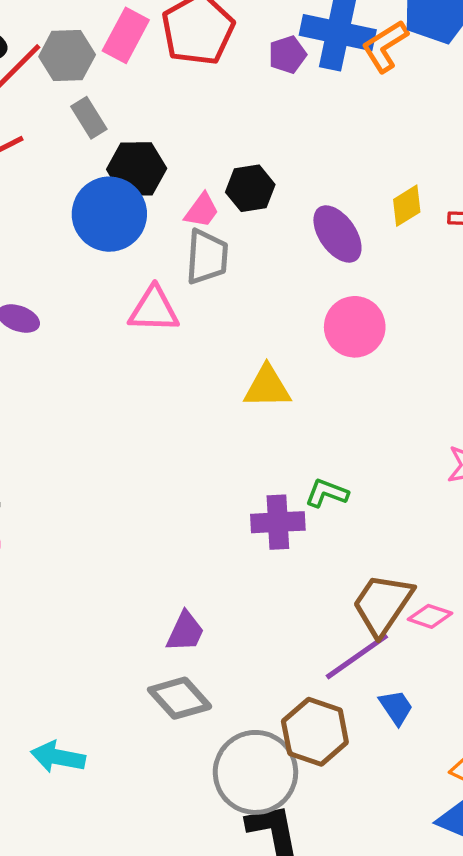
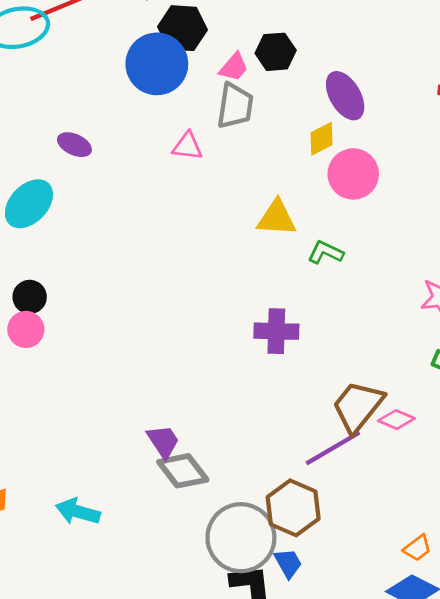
yellow diamond: (407, 206) -> (321, 139), moved
pink triangle: (154, 310) -> (187, 146), size x0.7
green L-shape: (327, 493) -> (326, 252), moved
purple trapezoid: (185, 632) -> (163, 441), moved, turned -63
blue trapezoid: (396, 707) -> (288, 563), moved

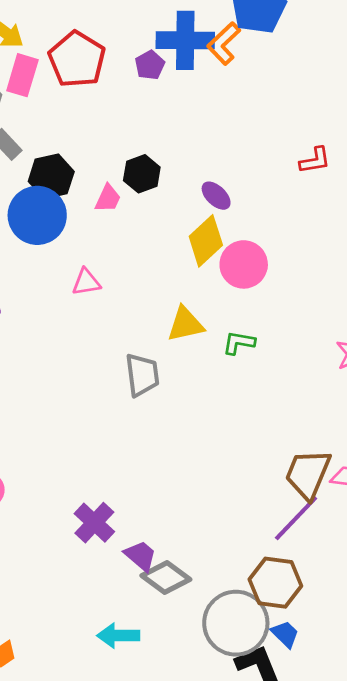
purple ellipse: (345, 96) -> (216, 196), size x0.7
gray trapezoid: (235, 106) -> (142, 375), moved
yellow diamond: (321, 139) -> (206, 241), size x1.5
purple cross: (276, 331) -> (94, 523), moved, turned -33
cyan arrow: (78, 512) -> (118, 636), moved

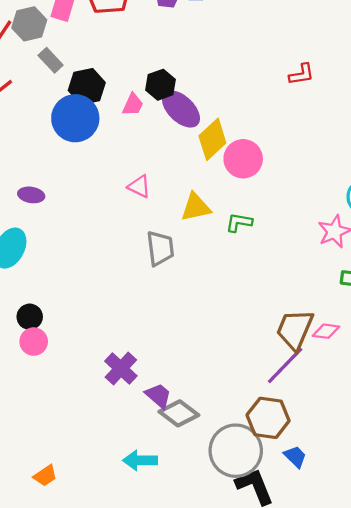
purple ellipse: (216, 196) -> (181, 109), moved, size x1.6
pink triangle: (86, 282) -> (139, 186), moved, turned 35
blue trapezoid: (285, 634) -> (295, 457), moved

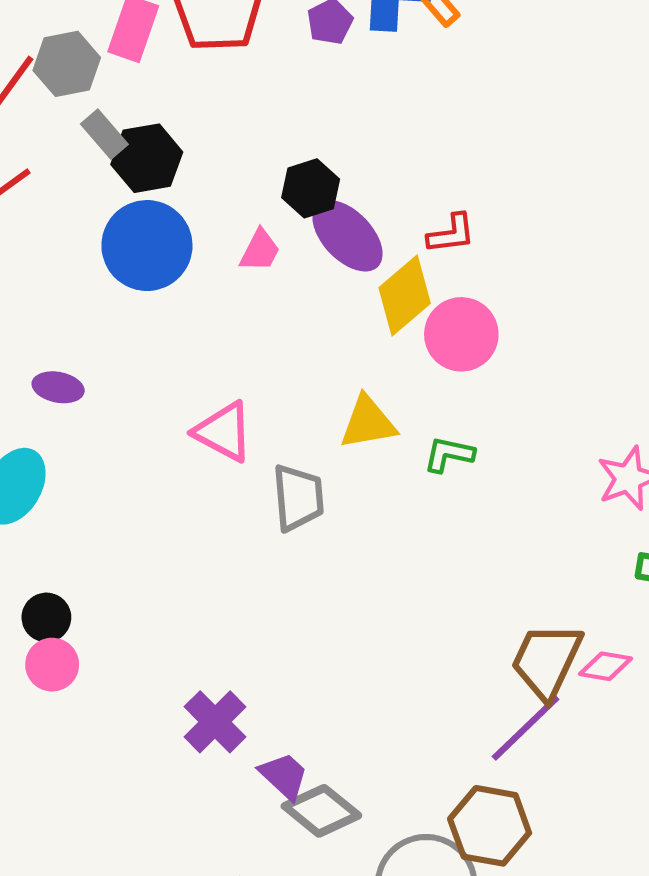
red L-shape: (301, 74) -> (451, 234), moved
black hexagon: (87, 87) -> (147, 158), moved
pink trapezoid: (133, 105) -> (260, 251), moved
pink triangle: (139, 186) -> (224, 432), moved, size x1.4

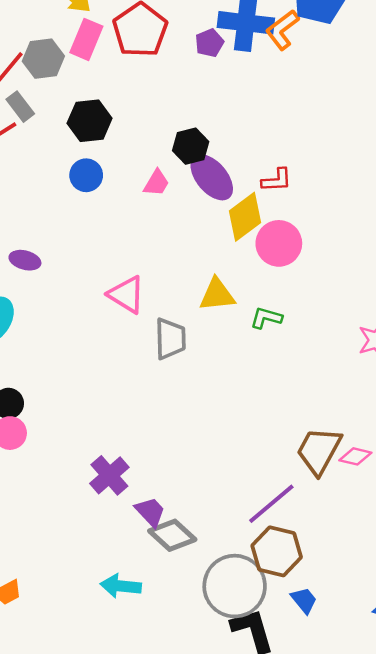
gray rectangle: (104, 134) -> (20, 107), moved
blue circle: (147, 246) -> (86, 175), size x0.6
purple line: (526, 728) -> (271, 504), moved

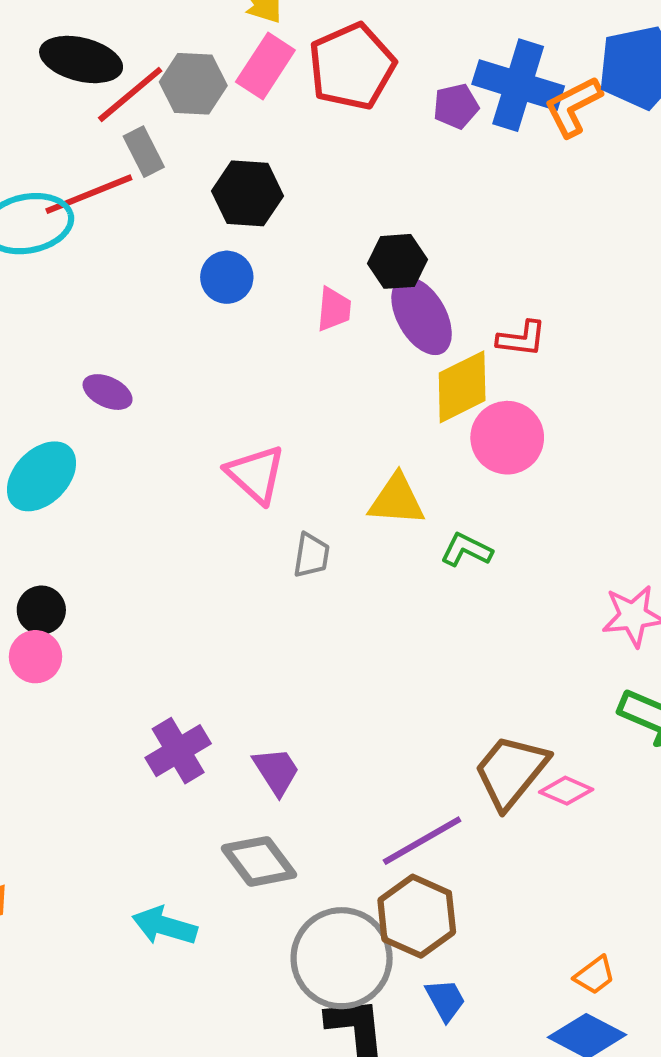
pink trapezoid: (156, 183) -> (334, 309), turned -36
gray trapezoid: (170, 339) -> (311, 555), size x0.7
purple trapezoid: (150, 512) -> (276, 771), moved

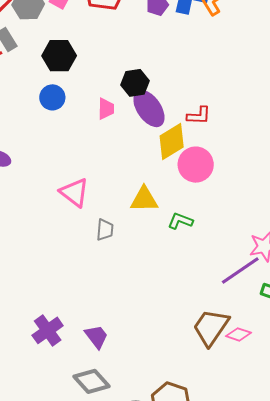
purple line: (422, 841) -> (240, 270), moved

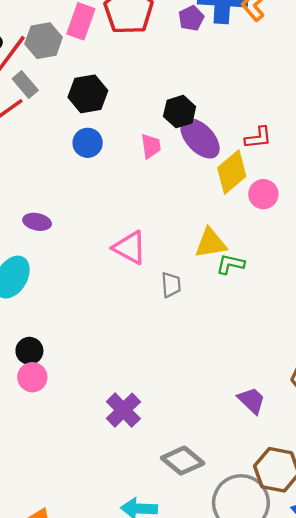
pink circle: (196, 165) -> (263, 194), size x0.7
green L-shape: (180, 221) -> (230, 264), moved
purple trapezoid: (96, 337) -> (252, 400), moved

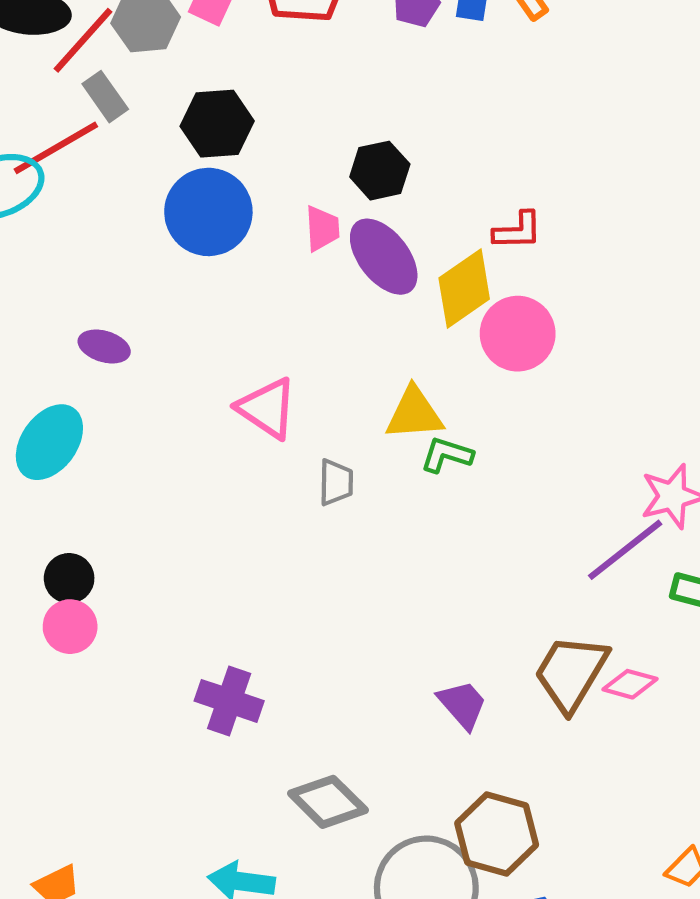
purple ellipse: (200, 138) -> (384, 257), moved
blue circle: (88, 143) -> (208, 212), size x1.6
pink circle: (263, 194) -> (518, 334), size x1.4
purple cross: (123, 410) -> (229, 701), turned -32

